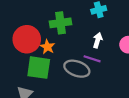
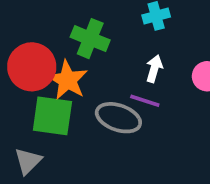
green cross: (61, 23) -> (90, 39), turned 30
orange star: (47, 47) -> (68, 80), size x1.5

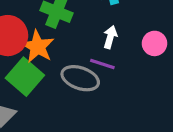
green square: (52, 116) -> (25, 77), turned 33

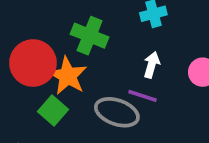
green square: (25, 77) -> (53, 110), size x0.7

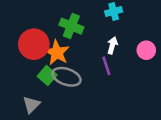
purple line: (142, 96) -> (106, 66), turned 54
gray ellipse: (117, 112) -> (66, 77), moved

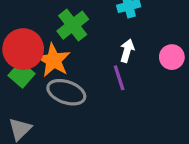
green cross: (71, 26) -> (73, 25), turned 30
green square: (47, 76) -> (22, 75), moved

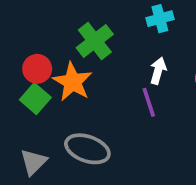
red circle: (23, 49) -> (37, 69), size x0.6
gray ellipse: (66, 92) -> (87, 149), moved

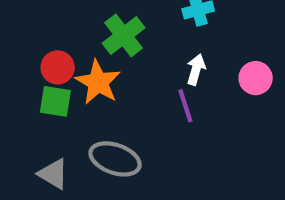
green square: (35, 99) -> (55, 101), turned -32
gray triangle: (33, 162) -> (53, 174), turned -44

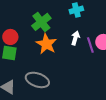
orange star: (98, 82) -> (46, 44), moved
purple line: (185, 106) -> (90, 45), moved

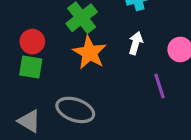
purple line: (90, 45) -> (160, 86), moved

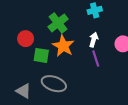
green square: (31, 67) -> (41, 55), moved
purple line: (160, 86) -> (96, 59), moved

